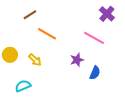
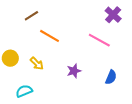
purple star: (77, 60) -> (74, 71), moved
blue semicircle: (95, 73) -> (111, 77), moved

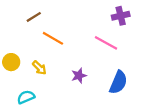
purple cross: (113, 15) -> (121, 16), turned 35
blue semicircle: (111, 77) -> (118, 82), size x1.5

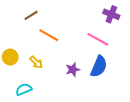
purple cross: (121, 16) -> (111, 14), turned 35
blue semicircle: (118, 82) -> (99, 66), moved

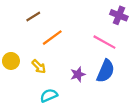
orange line: (49, 35) -> (52, 38), turned -66
cyan semicircle: (24, 89) -> (49, 95), moved

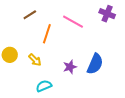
orange line: (52, 38) -> (47, 34), turned -36
pink line: (104, 42) -> (73, 22), moved

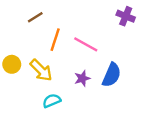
pink line: (73, 22) -> (86, 44), moved
yellow arrow: (35, 60) -> (41, 70), size x1.5

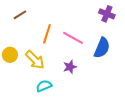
brown line: (35, 17) -> (20, 15), moved
blue semicircle: (112, 75) -> (102, 48), moved

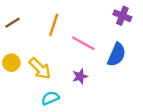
brown line: (20, 15) -> (13, 23), moved
orange line: (47, 34) -> (54, 25), moved

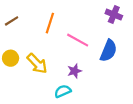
cyan semicircle: (50, 98) -> (63, 91), moved

